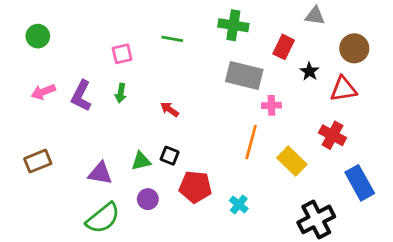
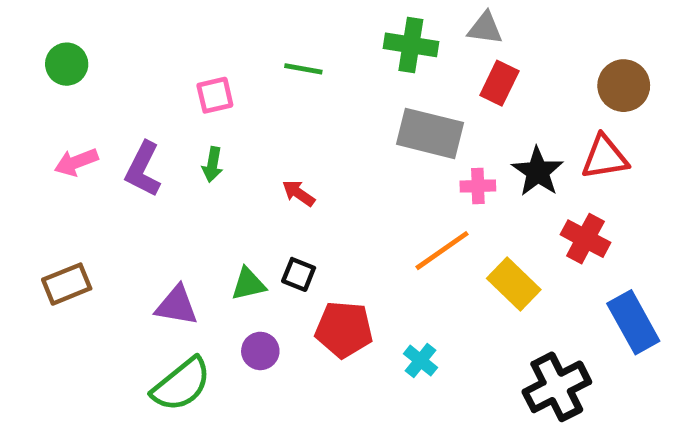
gray triangle: (315, 16) -> (485, 28), moved
black star: (309, 71) -> (538, 172), moved, size x1.5
orange line: (251, 142) -> (442, 251), turned 40

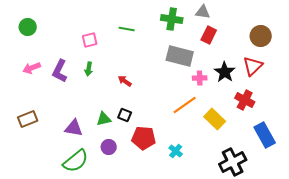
red triangle: (605, 157) -> (253, 66), turned -35

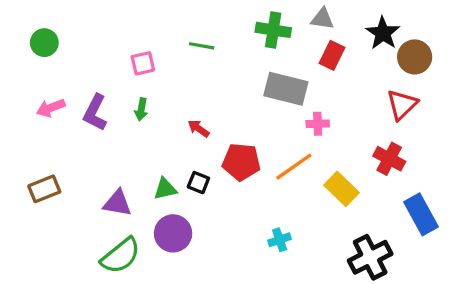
black star: (225, 72) -> (383, 33), moved
red pentagon: (144, 138) -> (241, 162), moved
purple circle: (109, 147) -> (173, 233), size x1.5
cyan cross: (176, 151) -> (280, 240), turned 32

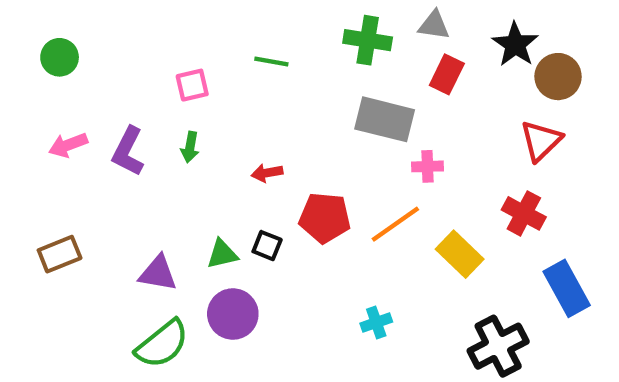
red arrow: (198, 128) -> (267, 173), turned -45

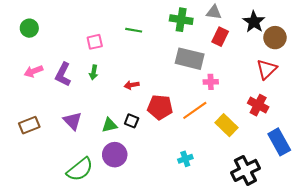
purple triangle: (158, 273) -> (73, 121), moved, turned 36

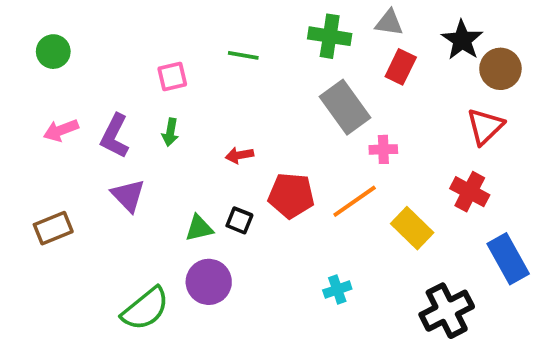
gray rectangle: (190, 59) -> (345, 107), turned 40
purple triangle: (73, 121) -> (128, 195), moved

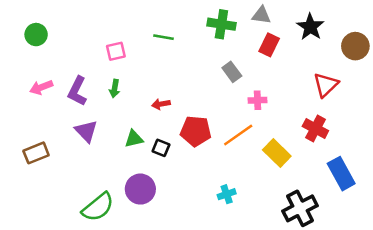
brown circle: (500, 69) -> (355, 46), moved
gray rectangle: (345, 107) -> (232, 72), size x0.6
green triangle: (199, 228) -> (134, 139), moved

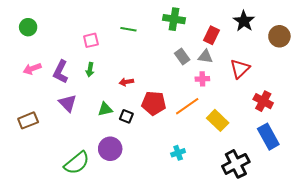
gray triangle: (261, 15) -> (205, 57), moved
red triangle: (326, 85) -> (240, 69), moved
red cross: (315, 129) -> (263, 101), moved

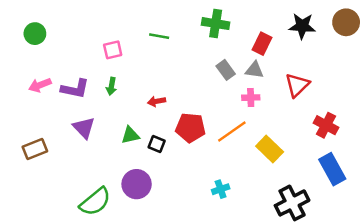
black star: (244, 21) -> (302, 26), turned -30
brown circle: (279, 36) -> (346, 22), moved
purple L-shape: (61, 72) -> (75, 89), turned -105

